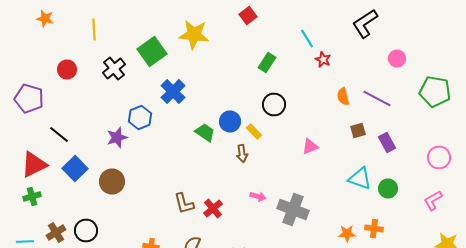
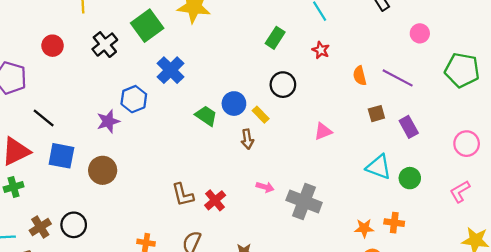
red star: (323, 60) -> (321, 50), moved
blue square: (75, 168) -> (61, 156), turned -35

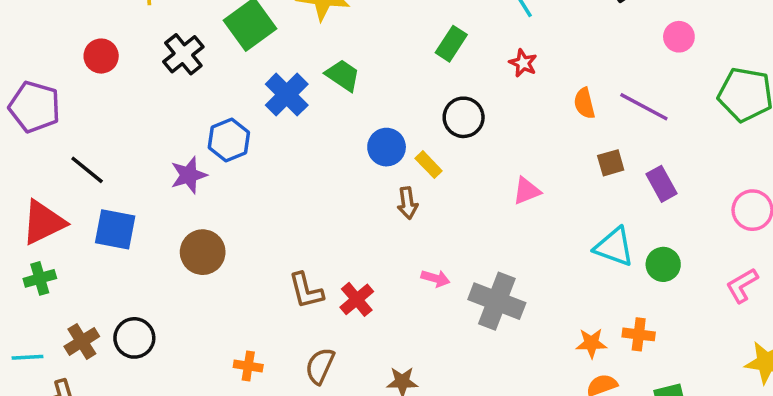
green trapezoid: (206, 116) -> (343, 75), moved
brown circle: (103, 170) -> (203, 252), moved

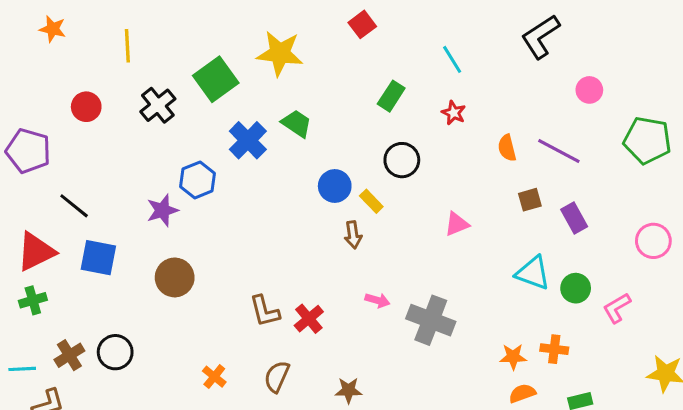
pink L-shape: (742, 285) -> (617, 308), moved
orange cross: (248, 366) -> (214, 377), turned 30

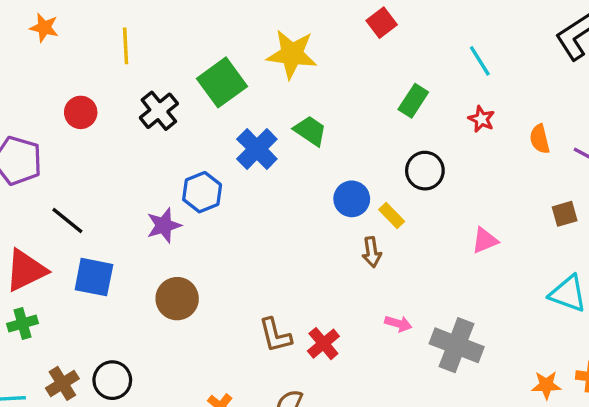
orange semicircle: (507, 148) -> (540, 139), moved

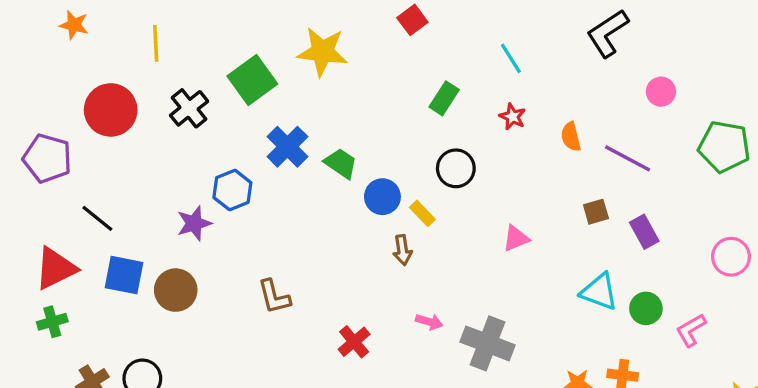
red circle: (81, 112) -> (111, 110), size x1.6
green trapezoid: (310, 131) -> (341, 163), moved
brown circle: (177, 299) -> (176, 290), moved
brown L-shape: (275, 335) -> (274, 297), moved

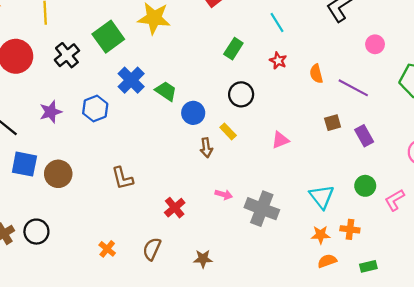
yellow rectangle: (422, 213) -> (228, 131), moved
purple star: (194, 223) -> (51, 112), moved
cyan triangle: (599, 292) -> (322, 197), moved, turned 32

